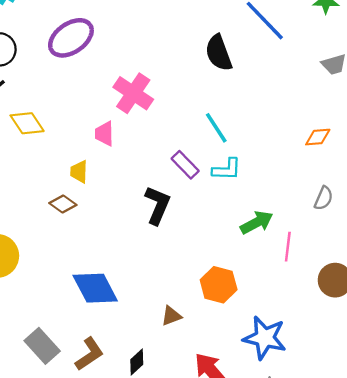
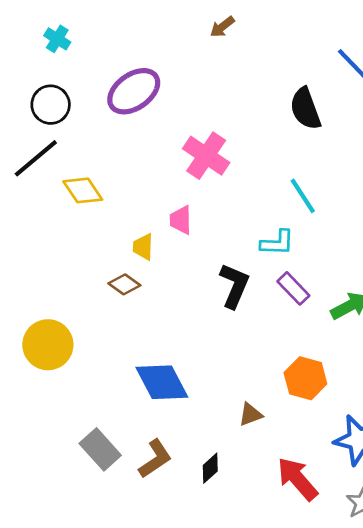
pink trapezoid: (104, 134) -> (181, 220), moved
purple rectangle: (185, 165) -> (293, 288), moved
cyan L-shape: (227, 169) -> (277, 243), moved

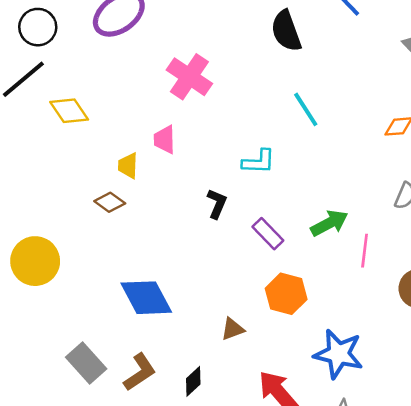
cyan line: (303, 196) -> (306, 109), moved
black L-shape: (234, 286) -> (217, 204), size x0.7
purple rectangle: (293, 288) -> (268, 234), moved

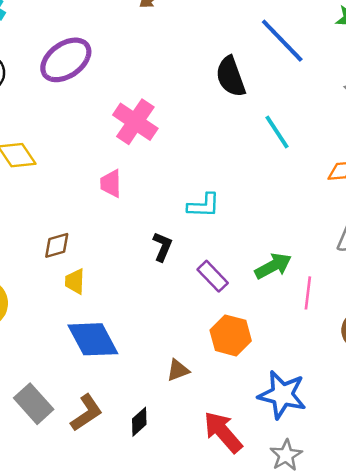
cyan line: (306, 109) -> (277, 132), moved
yellow trapezoid: (128, 166) -> (75, 281), moved
brown diamond: (110, 202) -> (57, 245), turned -52

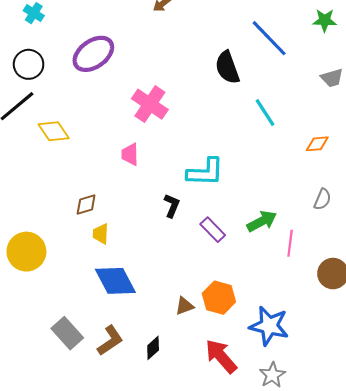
cyan L-shape: (204, 205) -> (205, 172), size x1.4
orange hexagon: (231, 335) -> (219, 298), moved

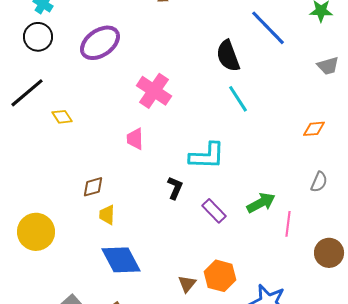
black circle: (29, 64) -> (38, 37), moved
cyan line: (265, 112) -> (238, 99), moved
yellow diamond: (54, 131) -> (62, 117), size x0.7
brown triangle: (184, 306) -> (187, 284), turned -30

